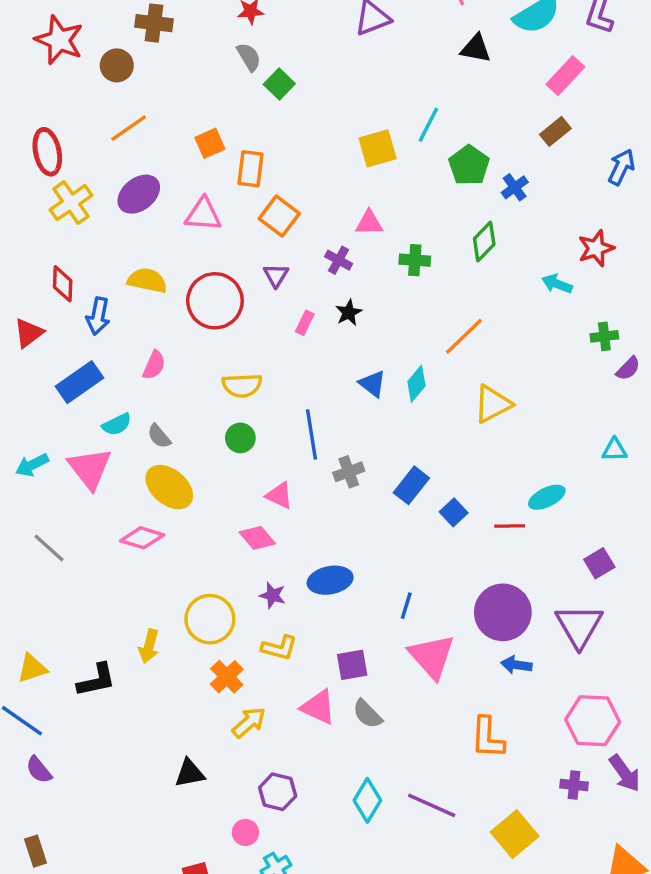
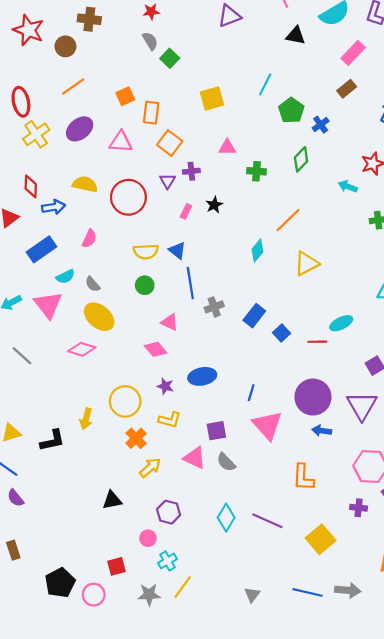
yellow square: (378, 148) -> (212, 99), moved
purple cross: (339, 260) -> (191, 171), moved, turned -35
blue arrow: (98, 316) -> (54, 207), turned -110
blue triangle: (372, 384) -> (177, 250), moved

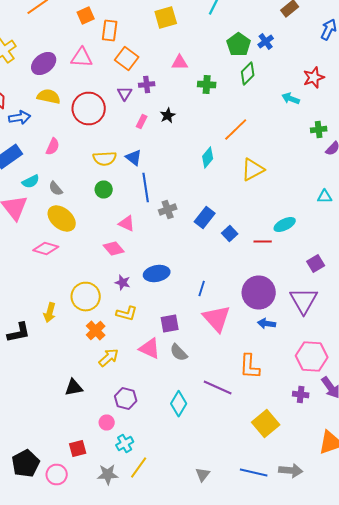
green pentagon: (291, 110) -> (239, 44), moved
purple ellipse: (80, 129) -> (44, 64), moved
purple line: (267, 521) -> (218, 388), moved

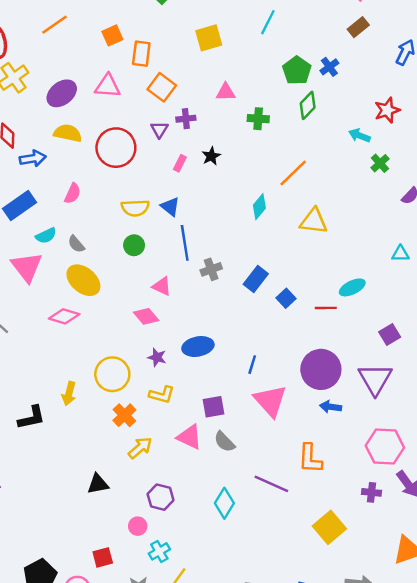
green cross: (319, 130) -> (380, 163), moved, turned -35
yellow triangle: (253, 170) -> (314, 221), turned 35

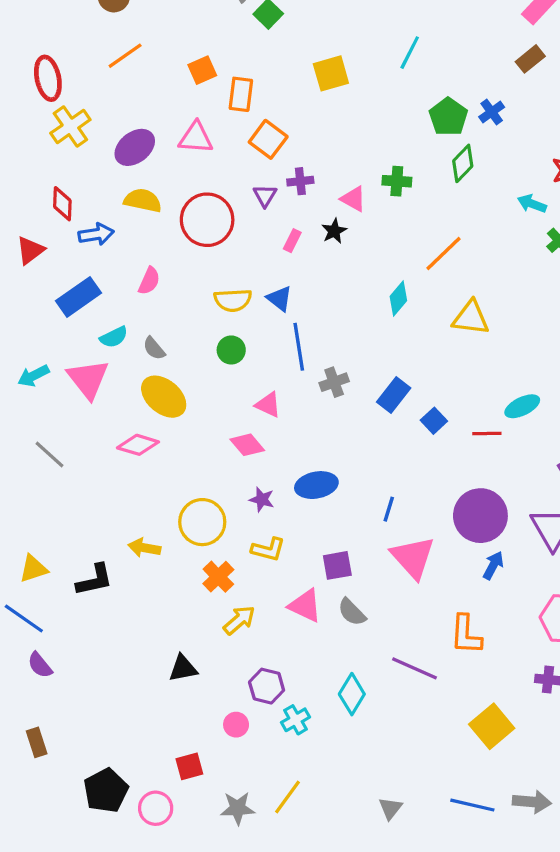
pink triangle: (226, 92) -> (353, 199), moved, turned 30
yellow arrow: (69, 394) -> (144, 548), turned 85
blue arrow: (331, 407) -> (493, 565), turned 110
cyan cross: (159, 551) -> (296, 720), moved

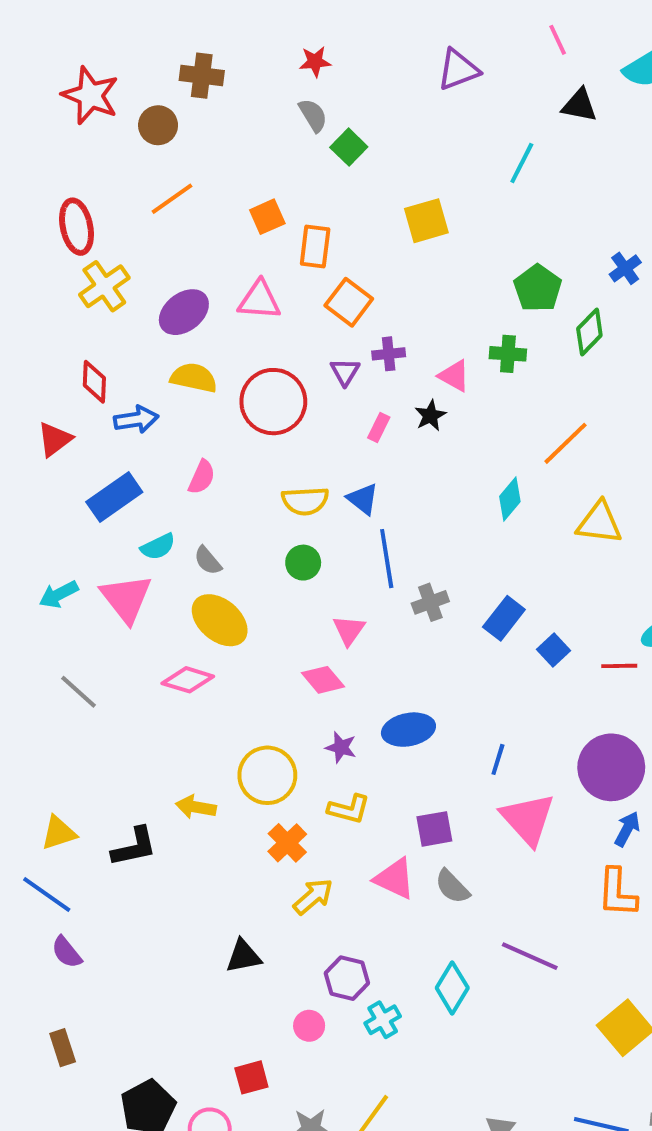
cyan line: (410, 53) -> (522, 163), moved
green pentagon: (448, 117) -> (538, 288), moved
pink triangle: (268, 405) -> (349, 630), turned 40
orange L-shape: (466, 635) -> (617, 893), moved

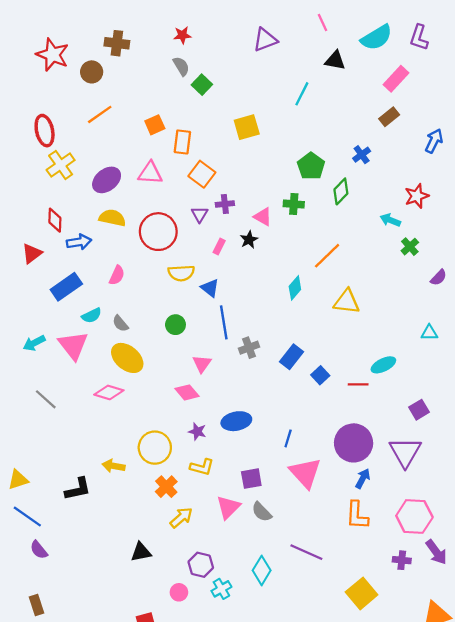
yellow semicircle: (305, 501) -> (181, 273), moved
yellow triangle: (59, 833) -> (18, 480), moved
pink triangle: (395, 879) -> (228, 507), turned 50

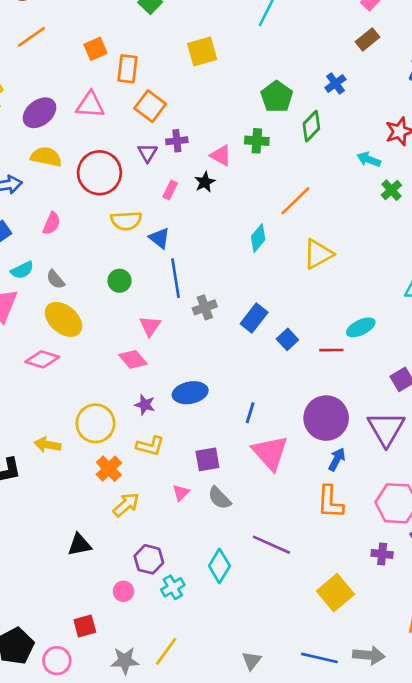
yellow triangle: (347, 302) -> (318, 254), turned -36
pink triangle: (228, 507) -> (181, 493), size x0.6

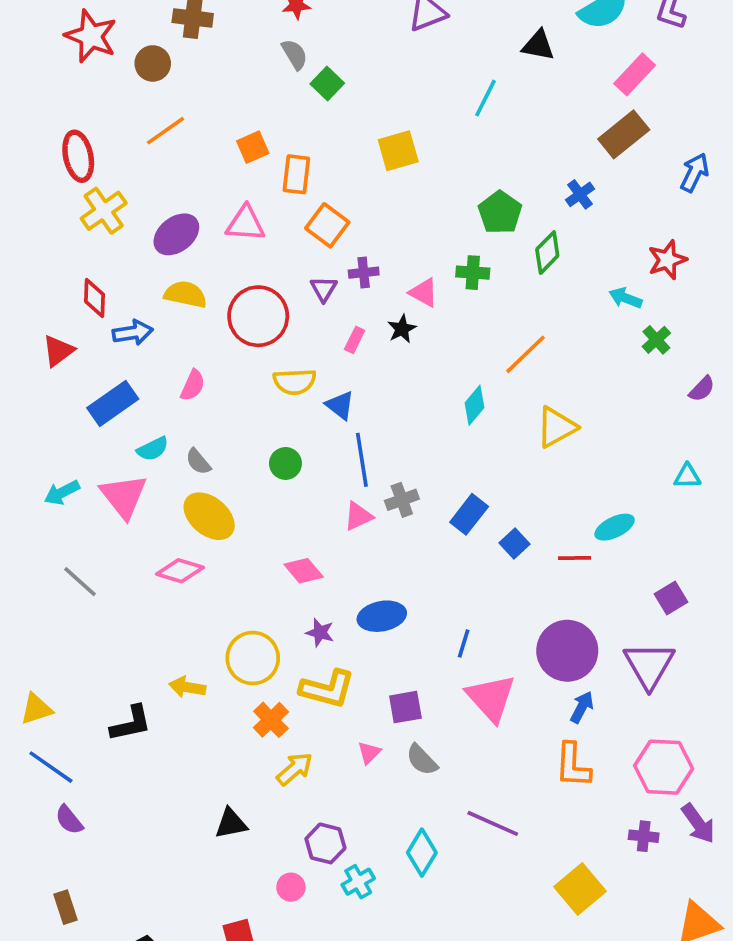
brown rectangle: (367, 39) -> (624, 134), size x1.5
pink triangle: (150, 326) -> (358, 516), moved, turned 30
yellow L-shape: (150, 446) -> (327, 689), size x1.4

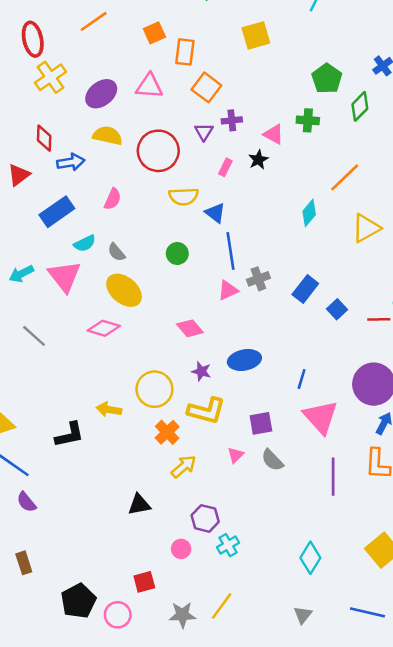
purple line: (493, 823) -> (333, 477), moved, turned 66
cyan diamond: (422, 853) -> (310, 558), moved

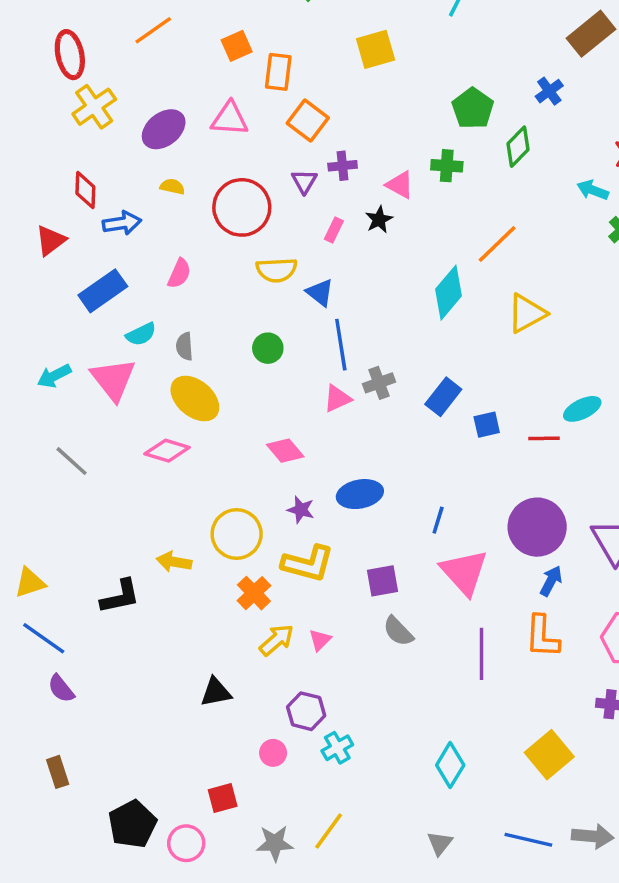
yellow semicircle: (108, 136) -> (172, 187), size x0.6
cyan diamond: (309, 213) -> (449, 293), size x1.4
gray semicircle: (116, 252) -> (184, 346), turned 36
blue square: (337, 309) -> (487, 425), turned 30
pink triangle: (236, 455) -> (320, 640), moved

